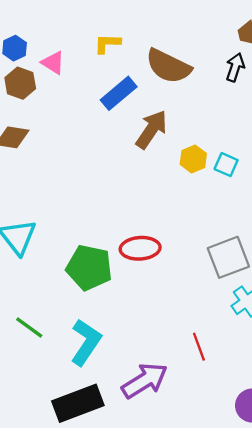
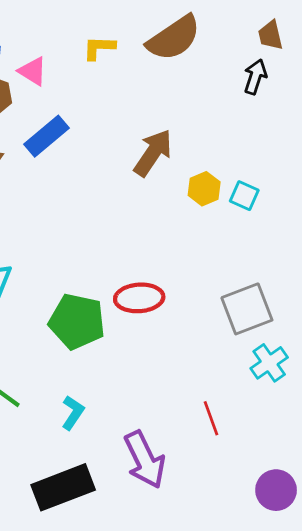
brown semicircle: (168, 66) -> (174, 38), moved, turned -60
blue rectangle: (119, 93) -> (47, 136), moved
cyan L-shape: (86, 342) -> (73, 413), size x0.6
purple arrow: (145, 381) -> (145, 460), turned 96

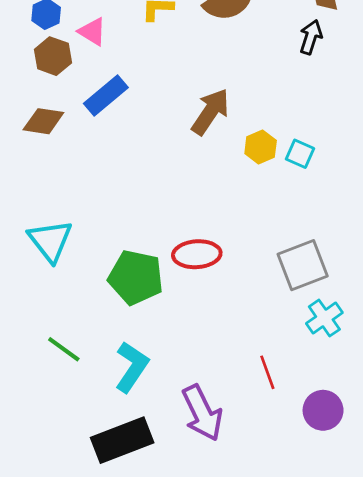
cyan L-shape: (73, 413) -> (132, 367), size x1.5
purple circle: (276, 490) -> (323, 410), moved

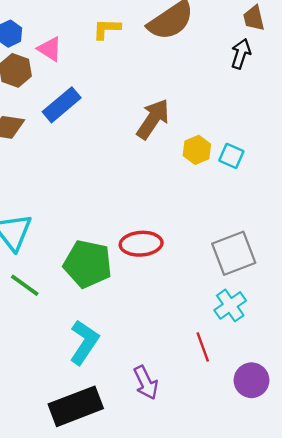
cyan cross: (324, 318) -> (230, 305), moved
green line: (64, 349) -> (25, 285), moved
purple arrow: (202, 413) -> (146, 383), size x0.7

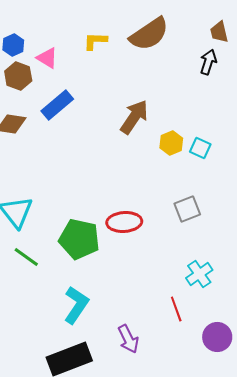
gray square: (234, 253) -> (187, 209), moved, size x0.7

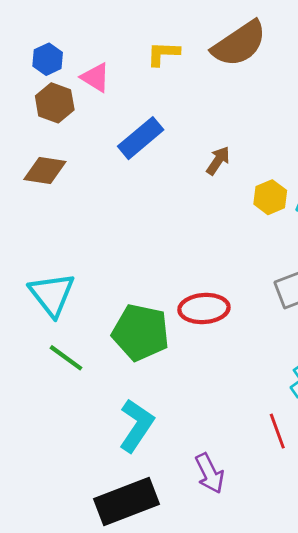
blue rectangle: (57, 105) -> (141, 138), moved
brown arrow: (134, 117) -> (218, 161), size x0.6

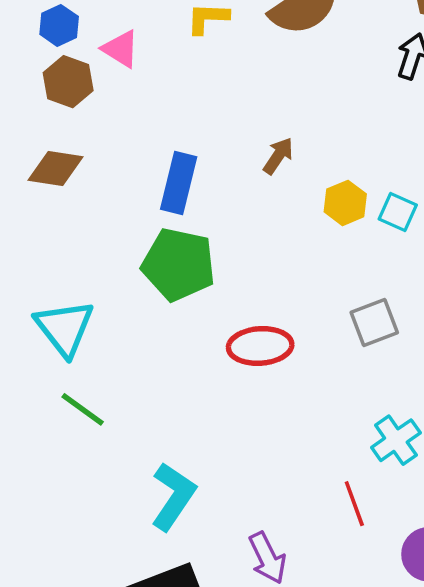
blue rectangle: (141, 138) -> (179, 183), moved, turned -36
green pentagon: (141, 332) -> (179, 264), moved

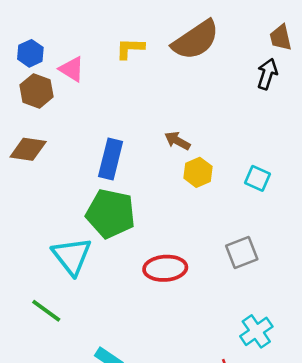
brown arrow: (278, 156) -> (177, 141), turned -95
yellow hexagon: (345, 203) -> (198, 172), moved
cyan triangle: (65, 328) -> (72, 256), moved

